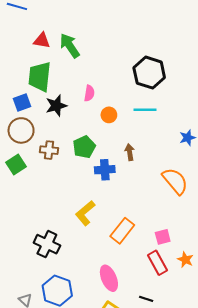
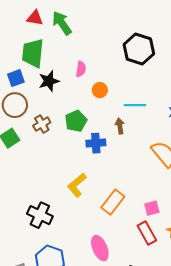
cyan line: (145, 110) -> (135, 105), moved
brown cross: (49, 150) -> (42, 124), turned -36

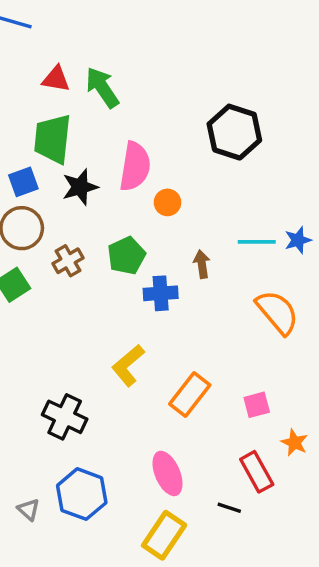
pink semicircle: (81, 69) -> (135, 166), size x1.8
cyan line: (135, 105) -> (257, 242), moved
red rectangle: (147, 233) -> (257, 472), moved

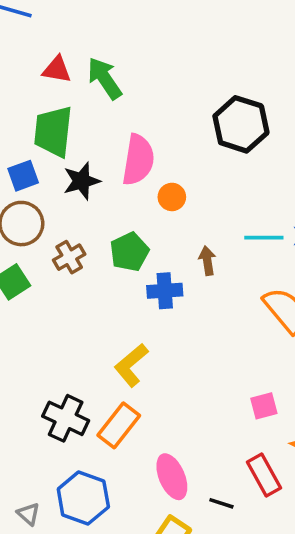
orange rectangle: (190, 395) -> (119, 425), moved
black line: (229, 508) -> (221, 503), moved

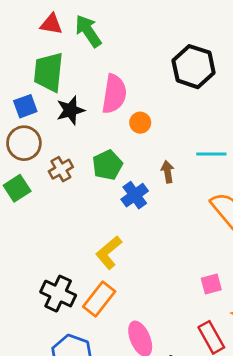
blue cross: (165, 291) -> (135, 195), turned -32

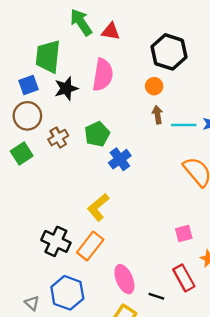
red triangle: (51, 24) -> (111, 31), moved
orange circle: (140, 123) -> (154, 86), moved
brown arrow: (168, 172) -> (158, 115), moved

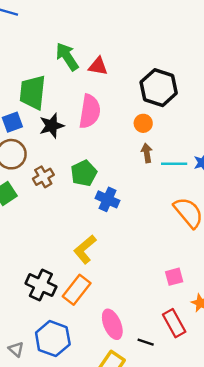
blue cross: (120, 159) -> (108, 199), turned -30

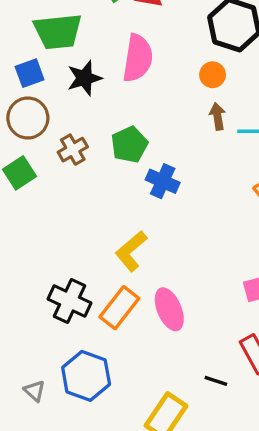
green trapezoid: (33, 92) -> (58, 31), turned -102
pink ellipse: (112, 324) -> (169, 309), moved

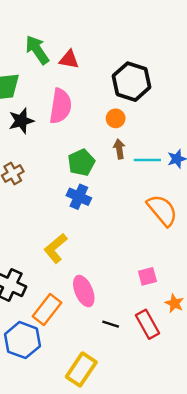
green pentagon: (129, 145) -> (81, 162), moved
orange rectangle: (119, 308) -> (47, 309), moved
black line: (216, 381) -> (111, 324), moved

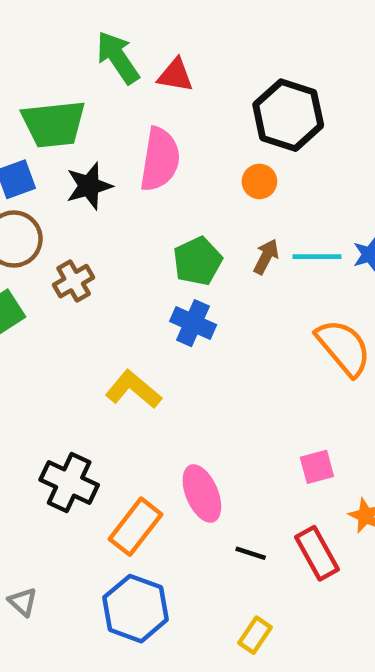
brown arrow: (119, 149) -> (266, 257), moved, turned 36
yellow L-shape: (56, 248) -> (133, 389), moved, turned 80
blue hexagon: (23, 340) -> (136, 609), moved
yellow rectangle: (81, 369) -> (255, 635), moved, size x0.6

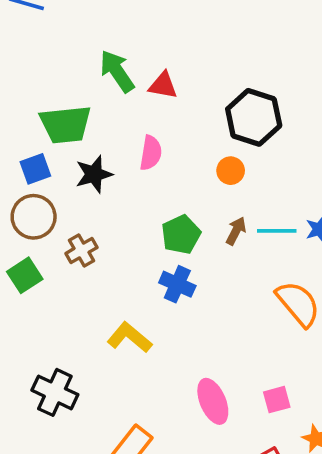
pink semicircle: (160, 159) -> (151, 153), size x0.7
black cross: (69, 482) -> (55, 392), moved
pink ellipse: (202, 493) -> (213, 401), moved

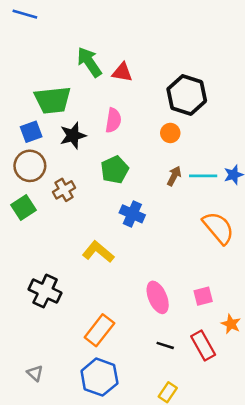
green pentagon: (181, 235) -> (115, 170), moved

